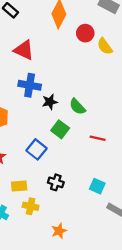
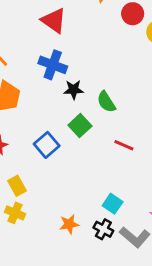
black cross: (56, 182) -> (103, 229), moved
yellow rectangle: (19, 186) -> (17, 186), turned 56
yellow cross: (31, 206) -> (15, 213), moved
orange star: (59, 231) -> (69, 224), moved

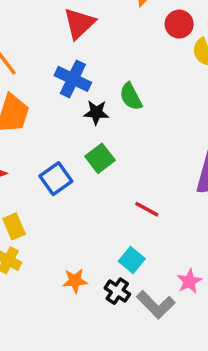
red triangle: (54, 21) -> (79, 23), turned 36
green semicircle: (106, 102) -> (131, 97), moved
red line: (124, 145) -> (147, 209), moved

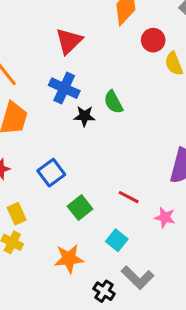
green square: (100, 158) -> (80, 208), moved
orange star: (75, 281) -> (69, 259), size x1.4
pink star: (189, 281) -> (165, 217), moved, turned -30
black cross: (117, 291) -> (104, 291), moved

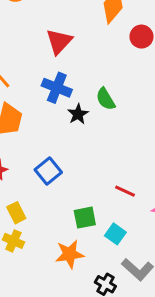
black star: (84, 116) -> (78, 114), turned -30
green square: (80, 208) -> (85, 218), moved, turned 30

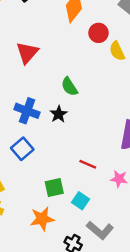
red triangle: (59, 41) -> (27, 53), moved
blue cross: (57, 88) -> (27, 111), moved
black star: (78, 114) -> (59, 114), moved

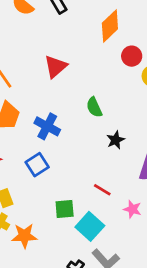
black star: (59, 114) -> (116, 140), moved
cyan square: (81, 201) -> (90, 226), size x1.5
orange star: (42, 219) -> (24, 236), moved

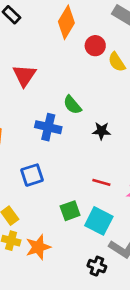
blue cross: (47, 126) -> (48, 127), moved
black star: (116, 140) -> (101, 131), turned -30
blue square: (37, 165) -> (32, 175), turned 30

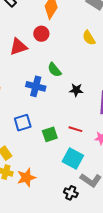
red circle: (95, 46) -> (41, 34), moved
red triangle: (24, 75) -> (18, 47), turned 36
green square: (70, 211) -> (50, 134), moved

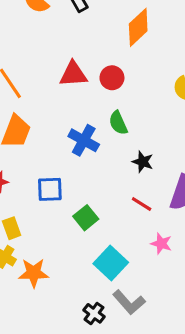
red circle: (41, 34) -> (112, 78), moved
red line: (75, 129) -> (142, 204), moved
green square: (50, 134) -> (86, 218), turned -35

